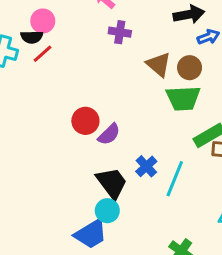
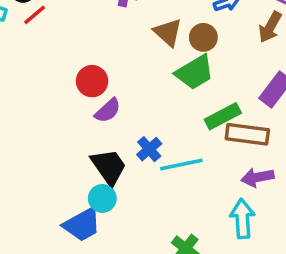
green trapezoid: (183, 98) -> (195, 72), turned -30
red circle: (85, 121) -> (92, 81), moved
cyan line: (175, 179) -> (181, 165), turned 54

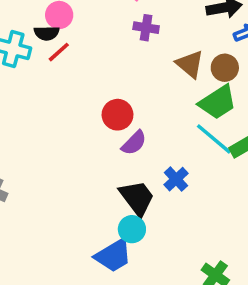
cyan line: (181, 165) -> (214, 139), moved, turned 54

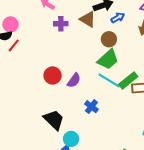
brown triangle: (190, 64) -> (88, 19), moved
purple semicircle: (134, 143) -> (74, 80), moved
black trapezoid: (137, 198) -> (54, 120), moved

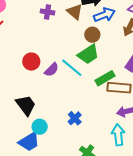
blue arrow: (118, 18) -> (104, 15), size x1.5
cyan line: (109, 80) -> (72, 68), moved
blue cross: (91, 107) -> (75, 118), moved

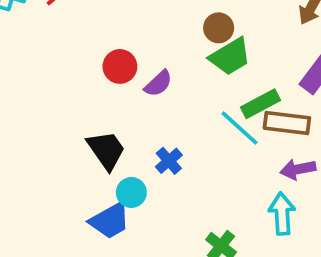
brown circle: (92, 35) -> (219, 28), moved
cyan line: (72, 68) -> (240, 128), moved
blue cross: (75, 118) -> (169, 161), moved

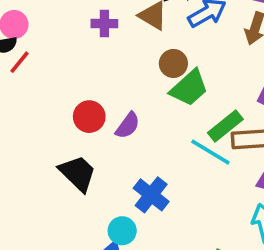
black trapezoid: (106, 150) -> (78, 173), moved
blue cross: (169, 161) -> (151, 195), size x1.4

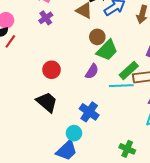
purple cross: (104, 24) -> (46, 18), moved, turned -32
purple semicircle: (128, 125) -> (92, 71), moved
cyan line: (210, 152) -> (121, 86), turned -30

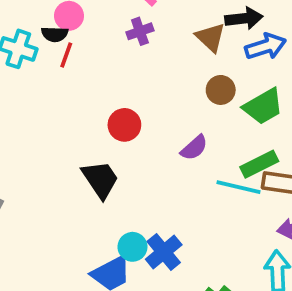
red line: (10, 41) -> (66, 55), turned -32
green trapezoid: (107, 50) -> (263, 106), moved
blue cross: (89, 112) -> (164, 252), moved

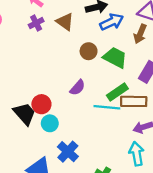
brown triangle: (211, 37) -> (65, 22), moved
green trapezoid: (263, 106) -> (115, 58), turned -115
red circle: (124, 125) -> (41, 104), moved
cyan circle: (133, 247) -> (50, 123), moved

